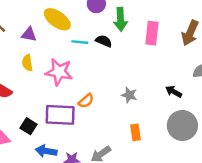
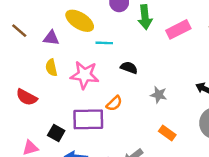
pink rectangle: (152, 33) -> (178, 29), turned 60
black semicircle: (104, 41) -> (129, 68), moved
orange rectangle: (135, 132) -> (167, 133), turned -42

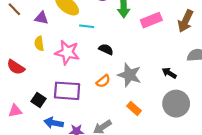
gray star: (159, 95) -> (129, 75), size x1.6
orange semicircle: (114, 103) -> (103, 81), moved

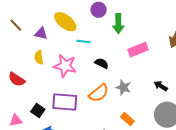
pink rectangle: (151, 20) -> (138, 50), moved
gray star: (129, 75) -> (123, 87), size x0.7
orange semicircle: (103, 81) -> (99, 93), size x1.5

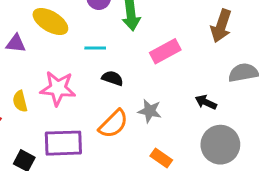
cyan line: (84, 41) -> (95, 48), moved
yellow semicircle: (39, 57) -> (20, 101), moved

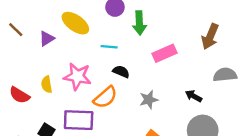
purple triangle: (16, 43) -> (47, 38), turned -42
gray star: (150, 111) -> (149, 100), turned -30
orange semicircle: (113, 124) -> (105, 97), moved

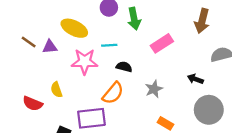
brown line: (16, 30) -> (29, 42), moved
purple triangle: (47, 38) -> (50, 47), turned 35
pink star: (77, 76) -> (85, 62), moved

